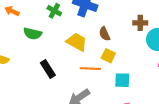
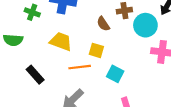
brown semicircle: (105, 34) -> (103, 24), moved
cyan square: (122, 80) -> (115, 74), turned 35

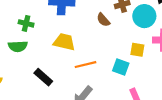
green cross: (32, 12) -> (26, 23), moved
yellow square: (96, 50) -> (137, 50), moved

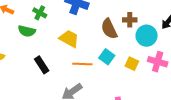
brown semicircle: (103, 20) -> (109, 29), size x1.5
cyan square: (121, 67) -> (107, 57), moved

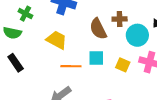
cyan square: (107, 57) -> (96, 58), turned -35
black rectangle: (42, 65) -> (16, 63), moved

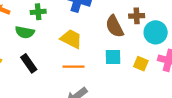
green cross: (25, 14) -> (38, 12), turned -32
orange line: (71, 66) -> (73, 67), moved

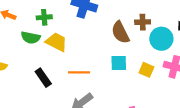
yellow trapezoid: (71, 39) -> (56, 42), moved
black rectangle: (29, 63) -> (43, 78), moved

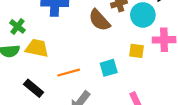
green cross: (44, 17) -> (17, 26), turned -32
cyan square: (119, 63) -> (109, 68), moved

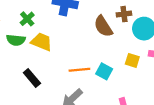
cyan square: (109, 68) -> (104, 71), turned 35
orange line: (69, 73) -> (79, 70), moved

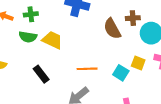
green cross: (27, 19) -> (31, 14), moved, turned 32
cyan square: (104, 71) -> (121, 73), moved

